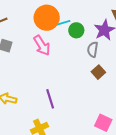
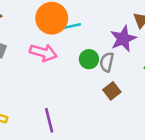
green circle: (76, 30) -> (89, 59), moved
pink arrow: (42, 45) -> (43, 53), turned -45

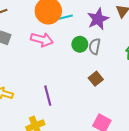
purple star: (123, 39) -> (98, 19), moved
brown square: (112, 91) -> (96, 79), moved

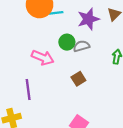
pink arrow: (42, 40) -> (43, 58), moved
gray semicircle: (95, 46) -> (81, 46), turned 56

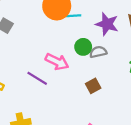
purple star: (88, 19) -> (107, 24), turned 30
purple line: (28, 89) -> (37, 78), moved, turned -54

